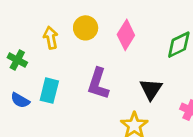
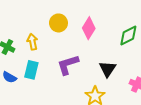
yellow arrow: (51, 38) -> (32, 42), moved
purple L-shape: (98, 84) -> (68, 65), turned 55

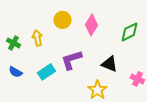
black triangle: (108, 69) -> (109, 64), turned -42
cyan rectangle: (31, 70) -> (46, 72), moved, turned 42

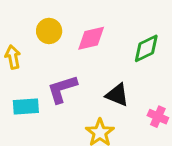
pink diamond: (91, 25) -> (91, 38), turned 45
cyan rectangle: (46, 72) -> (26, 106), turned 30

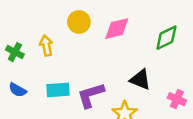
purple L-shape: (62, 89) -> (91, 95), moved

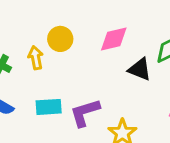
yellow circle: (79, 22) -> (60, 39), moved
black triangle: (140, 79) -> (140, 69), moved

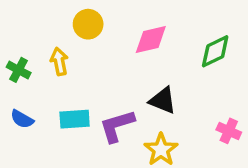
yellow circle: (60, 39) -> (88, 24), moved
black triangle: (140, 69) -> (163, 100), moved

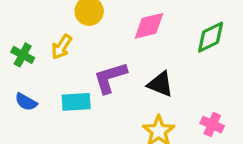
yellow arrow: (59, 61) -> (62, 47), turned -135
purple L-shape: (117, 126) -> (110, 78), moved
pink cross: (229, 131) -> (212, 125), moved

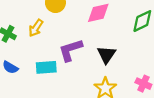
black triangle: (160, 84) -> (106, 55), turned 42

